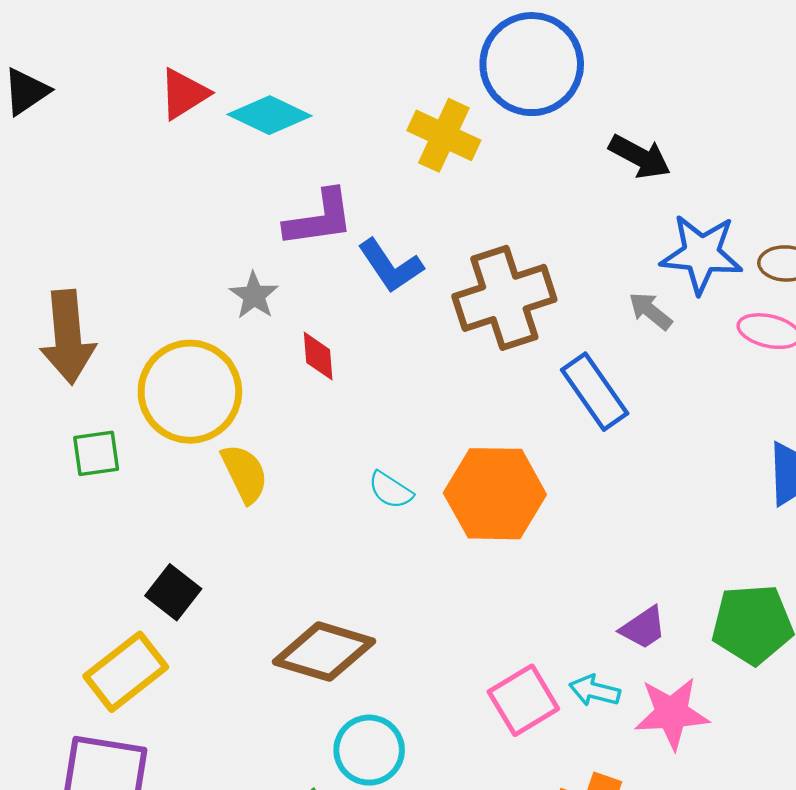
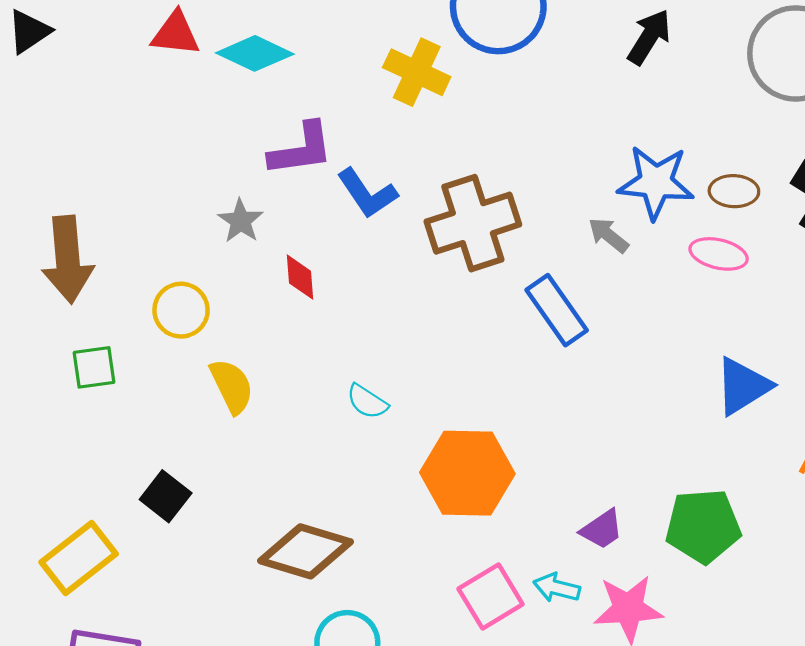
red triangle: (184, 94) -> (176, 34), turned 38
black arrow: (640, 157) -> (649, 37), moved, turned -86
yellow circle: (190, 392) -> (181, 310), size x0.6
orange hexagon: (495, 494) -> (467, 473), moved
yellow rectangle: (126, 672) -> (79, 558), moved

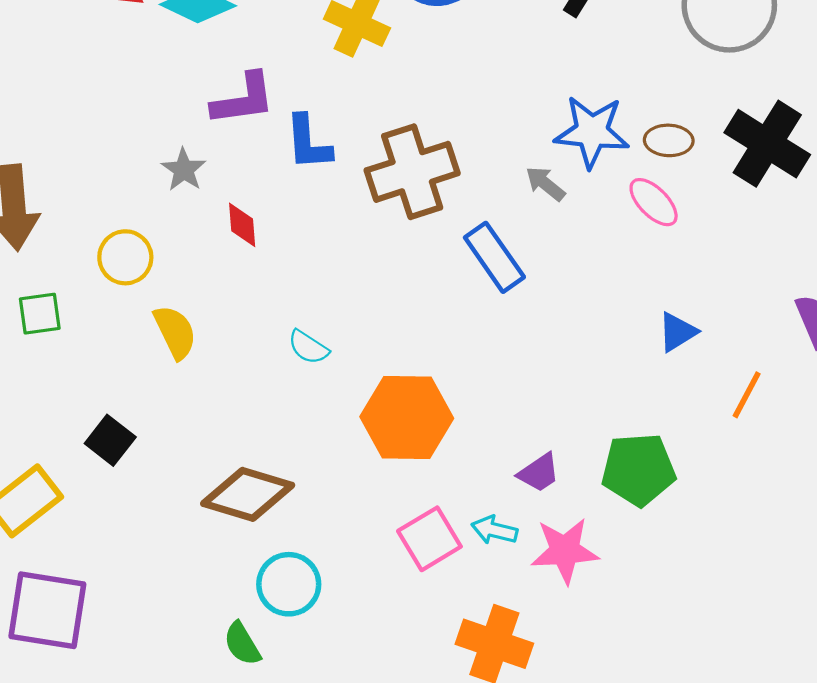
blue L-shape: (367, 193) -> (308, 143), turned 30
pink ellipse: (719, 254) -> (654, 202), turned 32
blue triangle: (743, 386) -> (677, 332), size x0.7

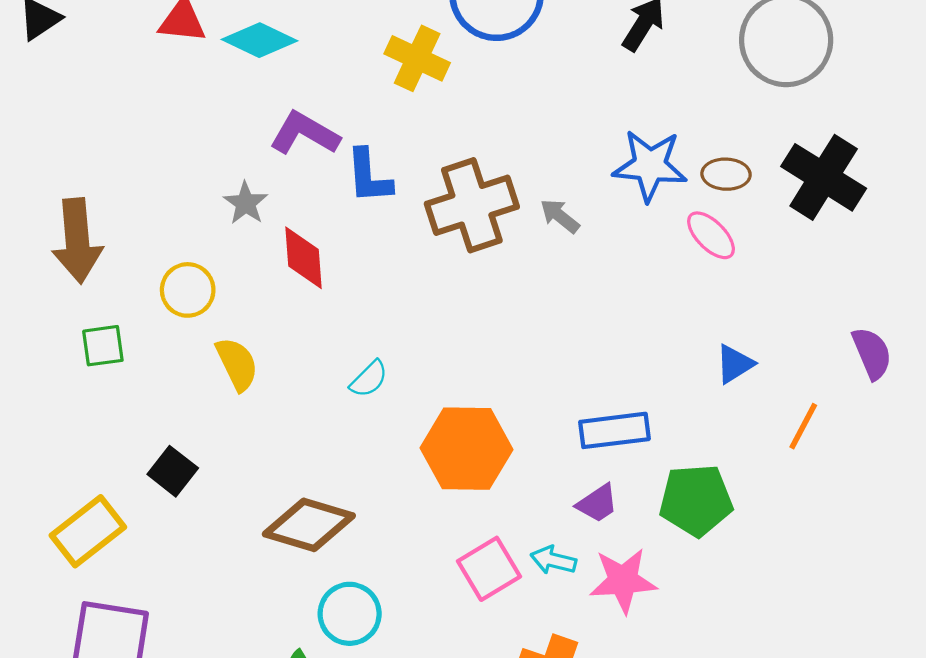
purple L-shape: (243, 99) -> (305, 133), turned -142
gray arrow: (545, 184) -> (560, 216), moved
red diamond: (242, 225) -> (303, 258), size x1.4
blue rectangle: (494, 257) -> (614, 430), moved, turned -62
cyan semicircle: (308, 347) -> (369, 379), turned -78

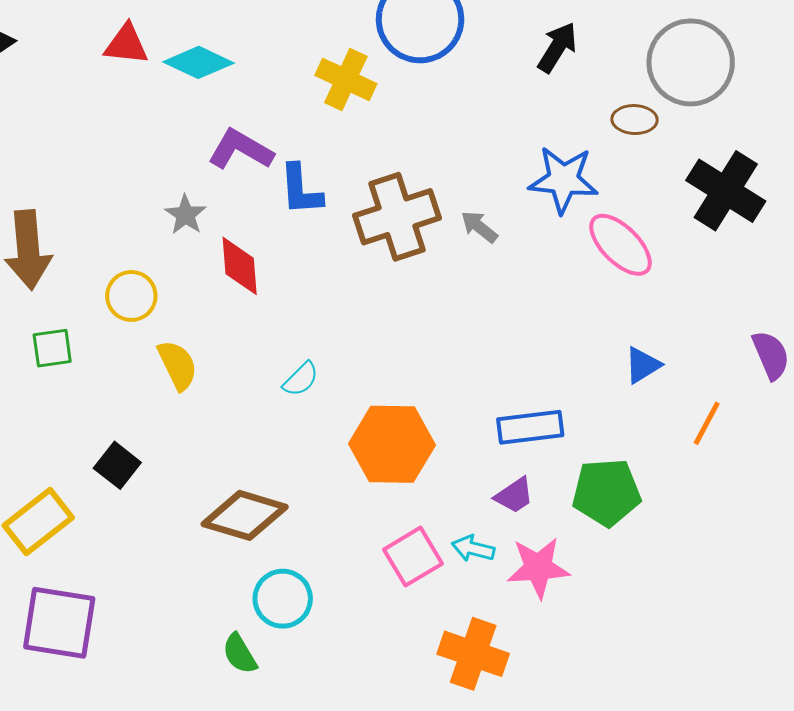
brown ellipse: (726, 174) -> (635, 120), moved
pink ellipse: (711, 235) -> (620, 245), size x1.4

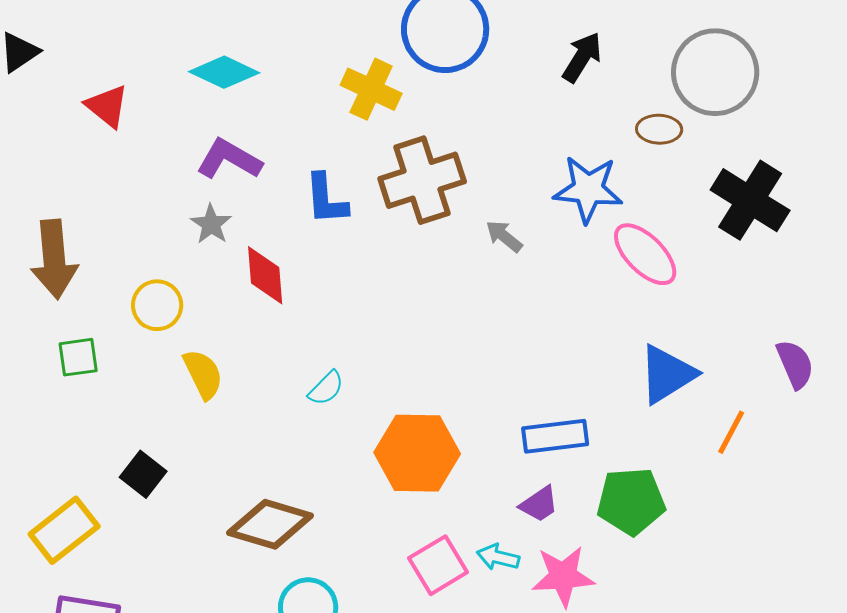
red triangle: (126, 44) -> (107, 106), moved, turned 33
purple L-shape: (241, 150) -> (229, 159), moved
brown cross: (397, 217) -> (422, 180), moved
blue triangle: (643, 365) -> (667, 374), size x1.6

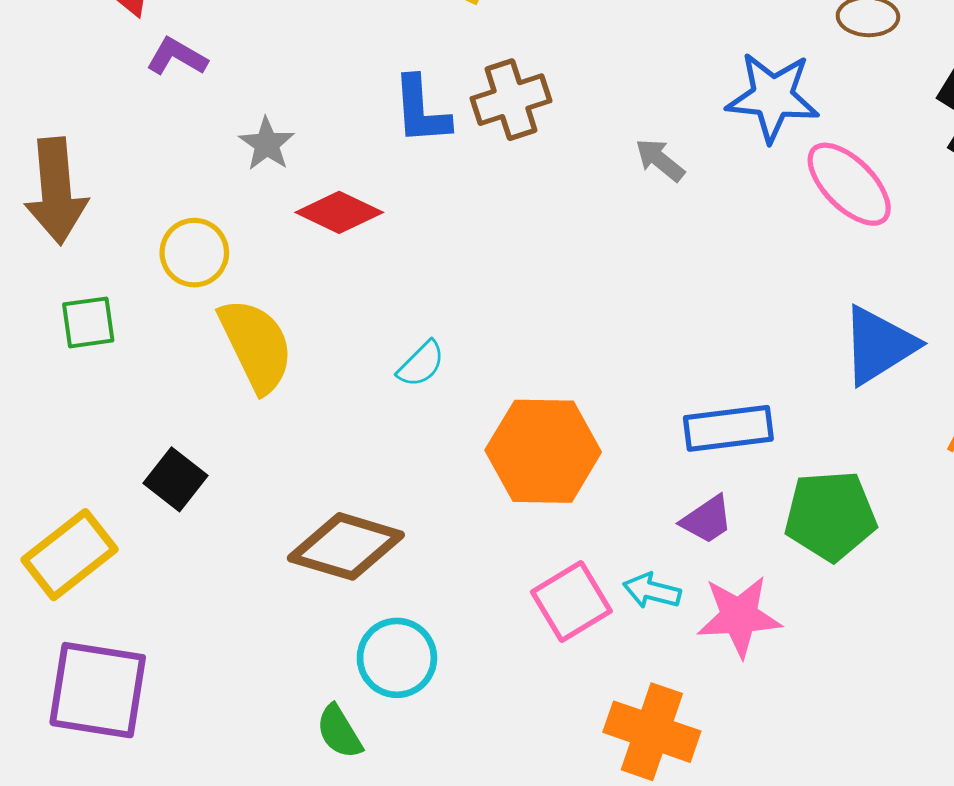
purple L-shape: (229, 159) -> (177, 57), moved, size x0.7
brown cross: (422, 180) -> (511, 100), moved, size x0.7
red diamond: (265, 275) -> (339, 212), turned -60
yellow semicircle: (203, 374) -> (256, 345), size x1.4

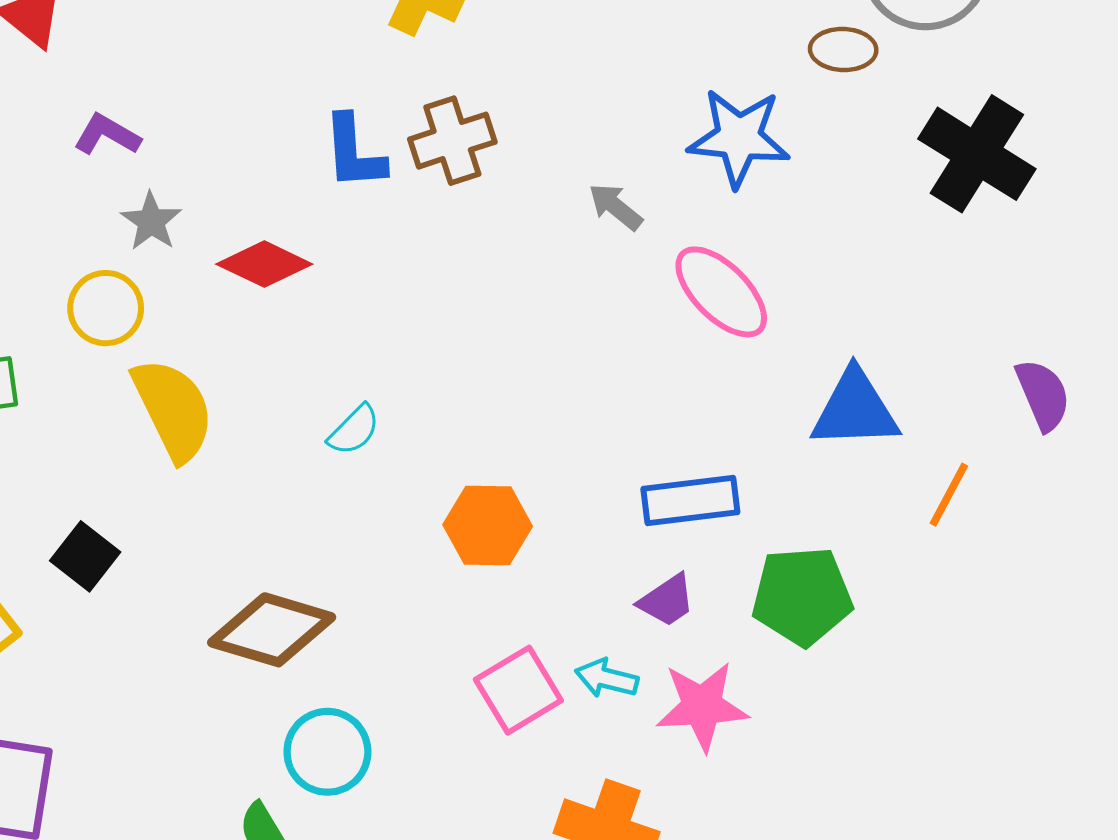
purple L-shape: (177, 57) -> (107, 135), moved
gray star: (267, 144) -> (151, 221), moved
pink ellipse: (849, 184) -> (721, 292), moved
blue triangle: (879, 345) -> (855, 409), turned 30
orange hexagon: (543, 451) -> (488, 526), size x0.7

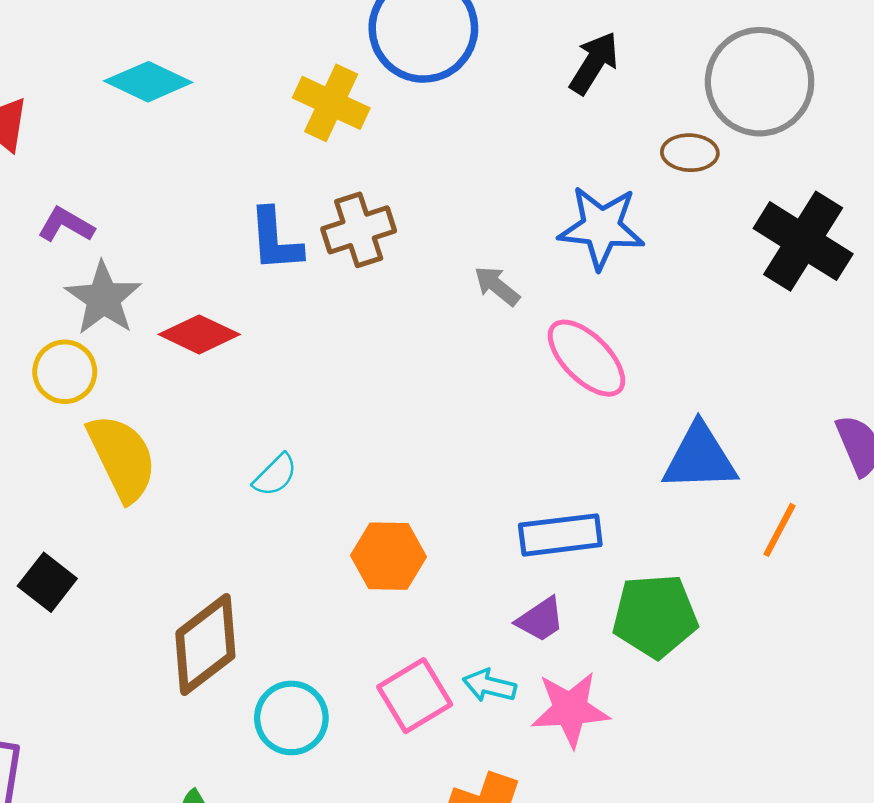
gray star: (151, 221) -> (103, 298), size x1.5
brown diamond: (272, 630) -> (205, 645), turned -54
cyan circle: (327, 752) -> (291, 718), moved

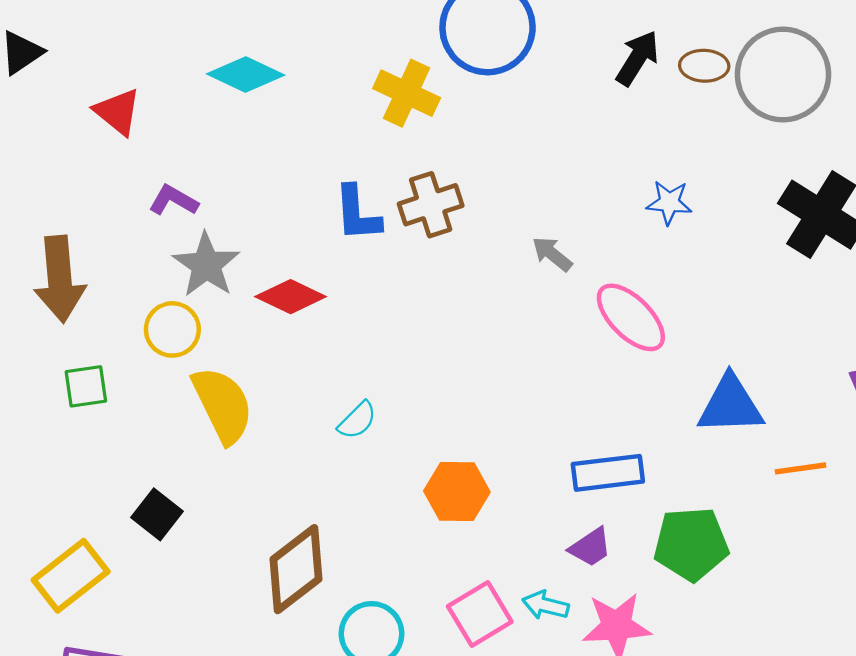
brown ellipse: (690, 153) -> (704, 66), moved
blue star: (601, 227) -> (669, 203), moved, size x0.6
orange line: (779, 530) -> (800, 468), turned 54

